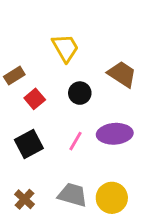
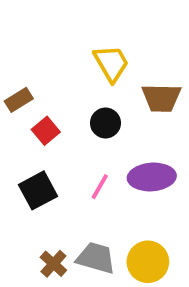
yellow trapezoid: (65, 48) -> (111, 63), moved
brown trapezoid: (122, 74) -> (161, 98), turned 148
brown cross: (25, 199) -> (53, 264), moved

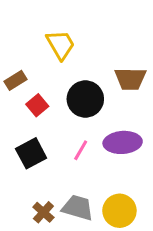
yellow trapezoid: (111, 63) -> (61, 45), moved
black circle: (105, 123) -> (85, 99), size x1.5

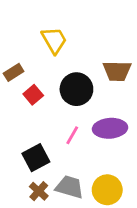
black square: (31, 153) -> (36, 158), moved

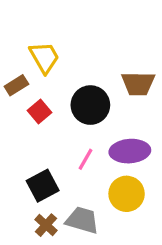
yellow trapezoid: (54, 40) -> (44, 57), moved
yellow circle: (107, 190) -> (127, 194), moved

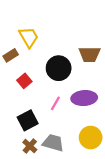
red square: (39, 112) -> (24, 81), moved
yellow circle: (127, 194) -> (91, 137), moved

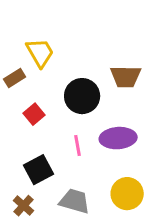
pink line: (55, 103) -> (78, 146), turned -40
brown cross: (30, 146) -> (24, 206), moved

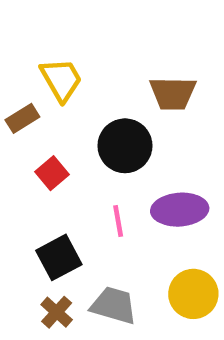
brown trapezoid: (126, 77) -> (173, 93), moved
brown cross: (24, 206) -> (57, 312), moved

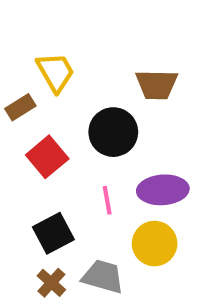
red square: (52, 173) -> (47, 157), size x1.4
yellow circle: (193, 294) -> (155, 244), moved

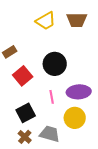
yellow trapezoid: (55, 72) -> (46, 21), moved, turned 90
brown trapezoid: (157, 85) -> (77, 20), moved

